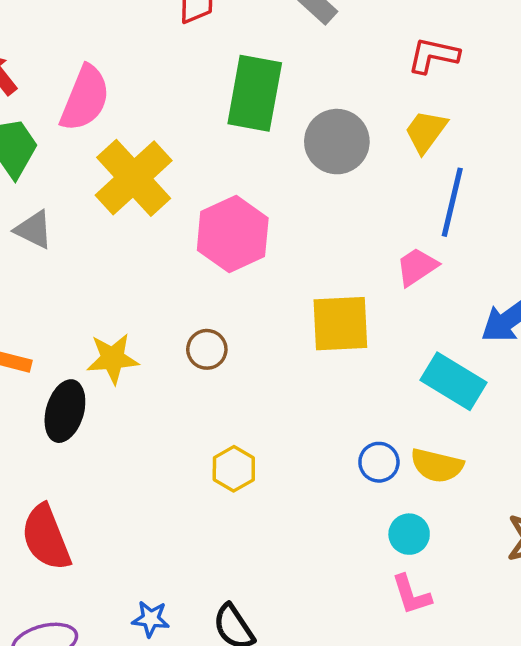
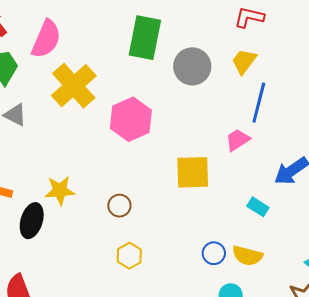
brown circle: (207, 349) -> (119, 206), moved
cyan rectangle: (454, 381) -> (258, 207), size x0.6

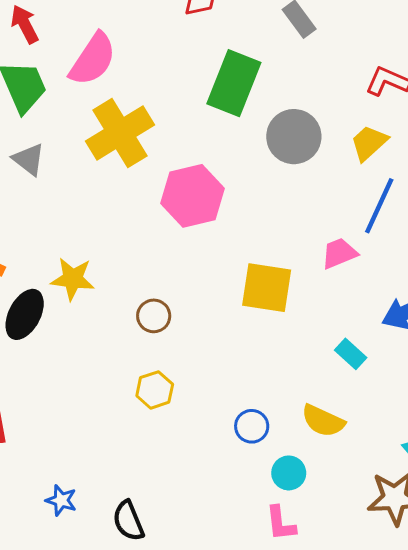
blue circle: (214, 253) -> (252, 426), moved

